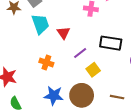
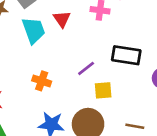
red triangle: (64, 33) -> (62, 19), moved
yellow square: (93, 70) -> (103, 90), turned 32

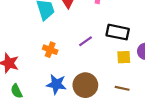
yellow square: (103, 90) -> (124, 57), moved

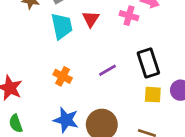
black rectangle: (118, 32) -> (148, 63), turned 55

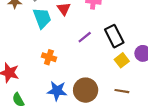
purple line: (107, 70) -> (85, 37), moved
yellow square: (153, 95) -> (122, 60), turned -32

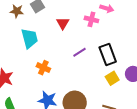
cyan trapezoid: (42, 18) -> (30, 38), moved

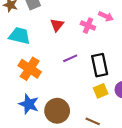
cyan trapezoid: (30, 38) -> (20, 36), turned -70
orange cross: (43, 68) -> (30, 69), size x1.5

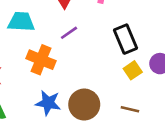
purple line: (70, 58) -> (69, 33), moved

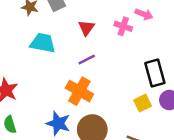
black rectangle: (125, 39) -> (155, 73), moved
orange cross: (41, 60) -> (79, 91), moved

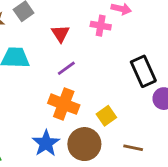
yellow square: (143, 103) -> (106, 116), moved
blue star: (58, 123) -> (46, 143), turned 30

